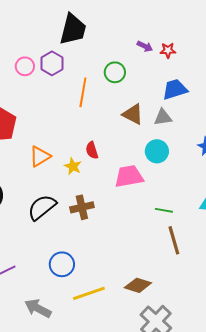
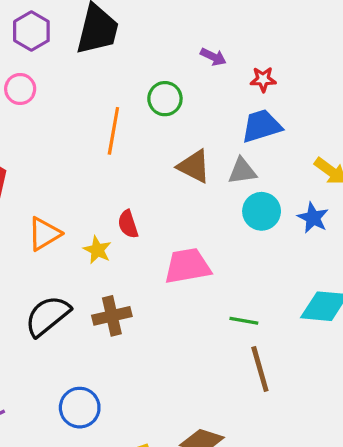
red star: (168, 50) -> (263, 79), moved
purple hexagon: (52, 63) -> (31, 31), moved
cyan circle: (157, 151) -> (262, 211), moved

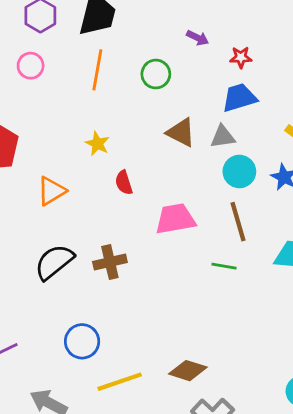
orange line: (113, 131) -> (97, 70), moved
yellow star: (97, 250) -> (97, 144), moved
brown line: (260, 369) -> (238, 222), moved

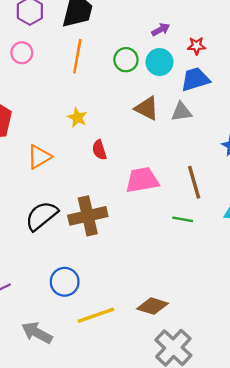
purple arrow: (198, 38) -> (161, 30), turned -54
cyan circle: (239, 171) -> (159, 62), moved
brown cross: (110, 262) -> (88, 216), size x1.4

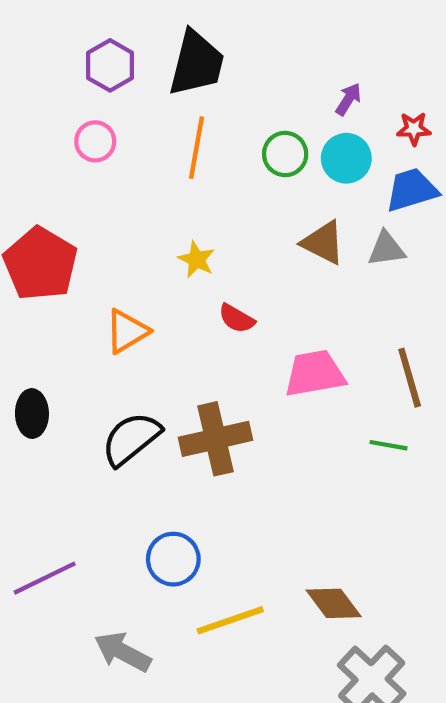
purple arrow: (161, 30) -> (348, 99), turned -30
red semicircle: (99, 150) -> (237, 319), turned -42
brown diamond: (153, 306) -> (334, 603), turned 36

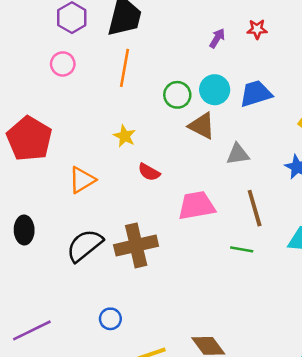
red star: (414, 129) -> (257, 29), moved
green circle: (285, 154) -> (177, 95), moved
cyan circle: (346, 158) -> (215, 90), moved
gray triangle: (386, 249) -> (238, 154), moved
blue circle: (173, 559) -> (110, 319), size x0.7

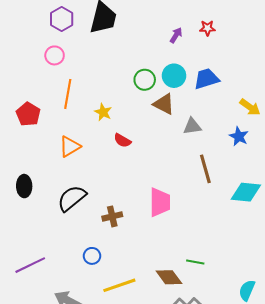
orange line: (125, 68) -> (68, 94), moved
red pentagon: (29, 139) -> (28, 114), size x0.7
pink trapezoid: (197, 206) -> (160, 202), moved, turned 100
brown cross: (136, 245) -> (112, 216), moved, size x0.6
green line: (242, 249) -> (195, 262), moved

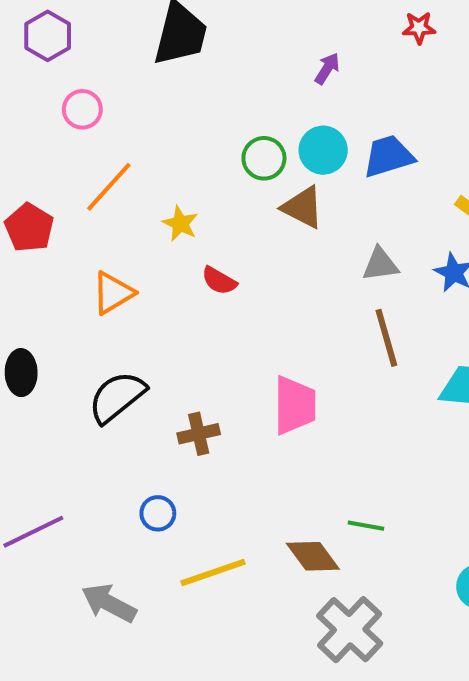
purple hexagon: (62, 19) -> (48, 36), moved
red star: (207, 28) -> (419, 28), moved
orange line: (68, 94) -> (109, 187), turned 32
gray triangle: (192, 126) -> (380, 264), moved

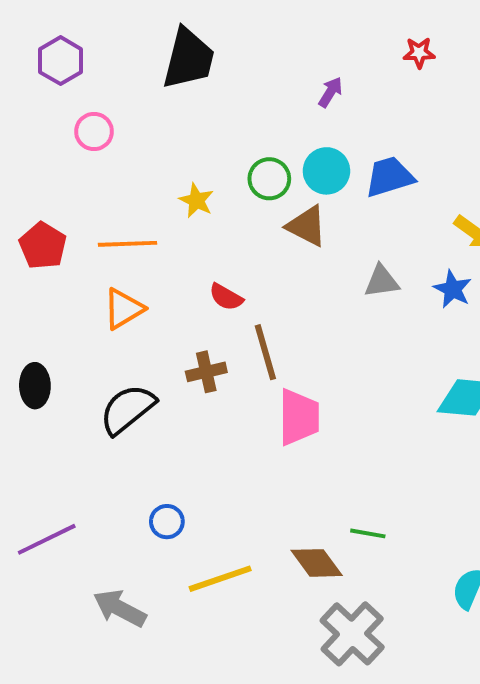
orange line: (109, 187) -> (127, 244), moved, turned 46
yellow star: (180, 224) -> (196, 200), moved
brown line: (386, 338) -> (265, 352), moved
brown cross: (199, 434) -> (206, 372), moved

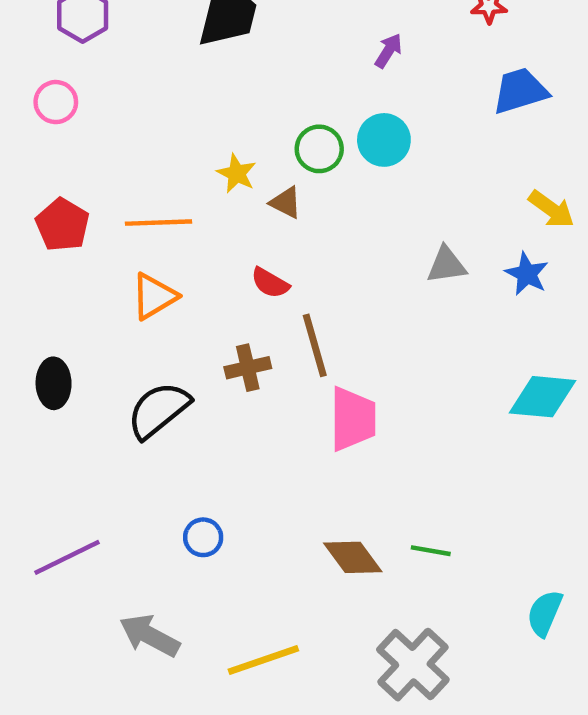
pink circle: (94, 131) -> (56, 102), moved
blue trapezoid: (390, 177) -> (520, 91), moved
brown triangle: (307, 226) -> (286, 202), moved, size x0.7
brown diamond: (317, 563) -> (353, 557), moved
yellow line: (220, 579) -> (263, 660), moved

